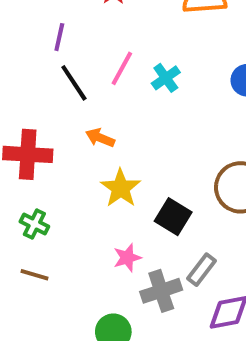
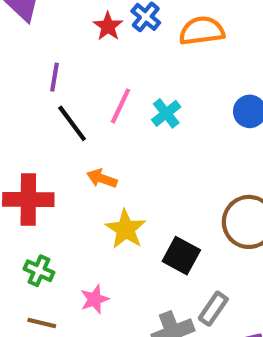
pink star: (127, 258) -> (95, 299), moved

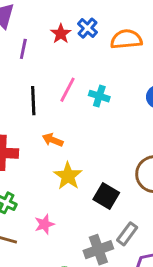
purple line: (54, 77) -> (23, 49), moved
cyan cross: (166, 113) -> (99, 96), turned -36
black line: (72, 123) -> (33, 101), turned 32

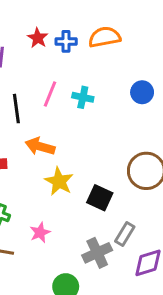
blue cross: (87, 28) -> (66, 41), moved, turned -36
orange arrow: (53, 140) -> (40, 146), size x1.4

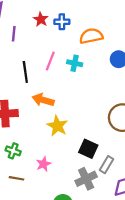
orange semicircle: (105, 37) -> (91, 36), moved
black square: (100, 198) -> (88, 149), moved

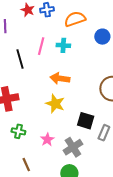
orange arrow: (43, 100) -> (60, 78), moved
brown line: (16, 178) -> (26, 165), moved, turned 64
gray cross: (86, 179) -> (73, 147), moved

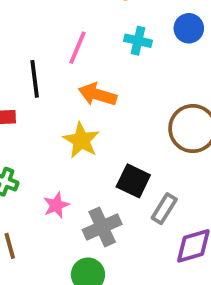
cyan cross: (63, 45) -> (138, 41), moved
pink line: (41, 46) -> (78, 48), moved
black line: (20, 59) -> (35, 79), moved

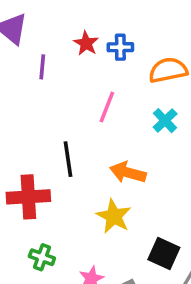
cyan cross: (138, 41) -> (165, 121), turned 35
pink line: (78, 48) -> (107, 107), moved

